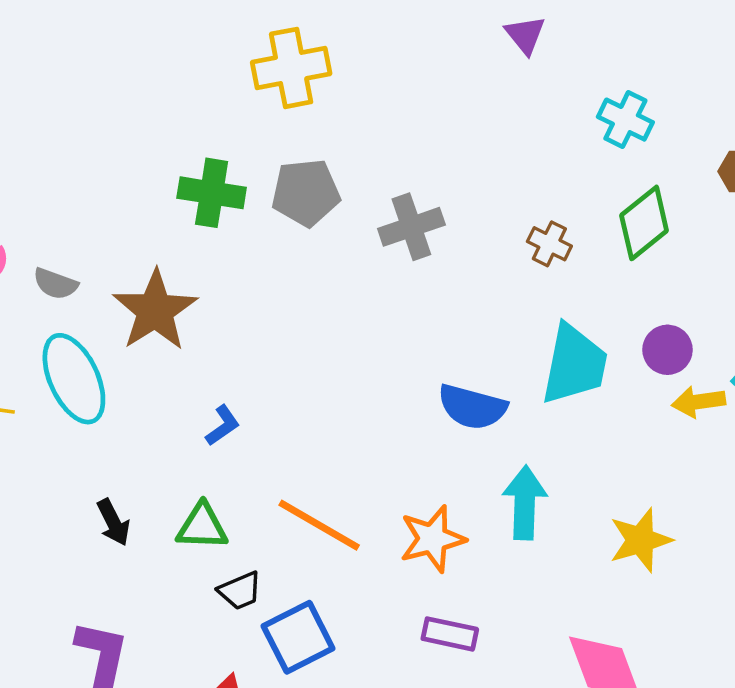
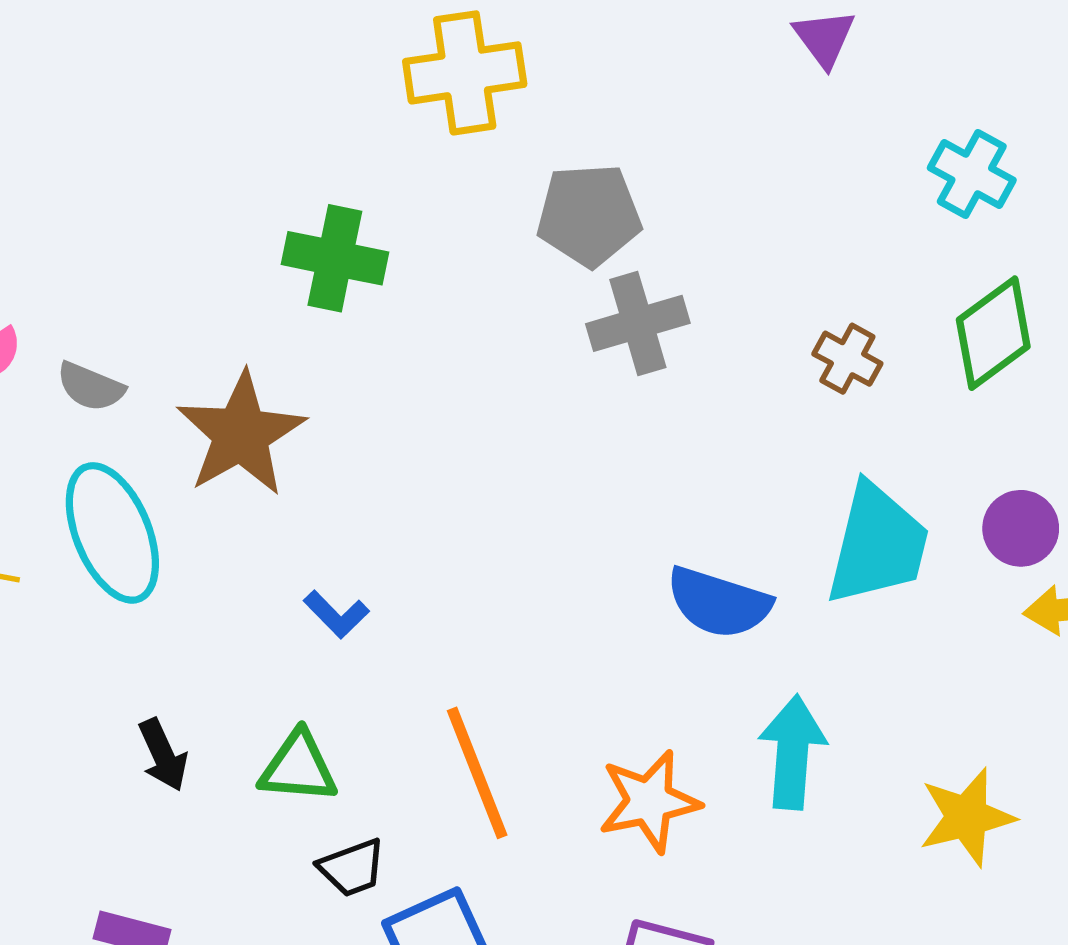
gray pentagon: (306, 193) -> (589, 215), moved
blue L-shape: (223, 425) -> (336, 614), turned 78
orange line: (319, 525) -> (477, 773), turned 36

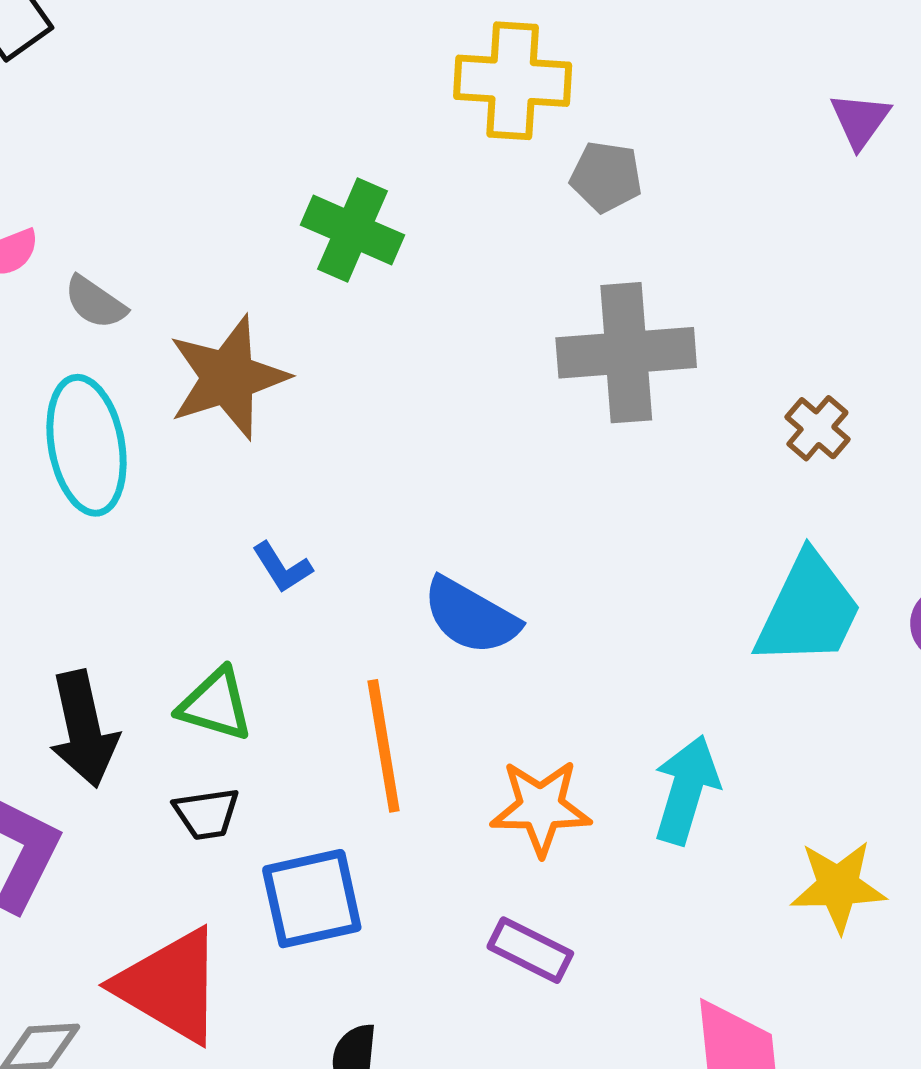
gray pentagon: (589, 215) -> (606, 177), moved, size x0.7
gray cross: (638, 323) -> (626, 353), size x1.4
blue semicircle: (719, 603) -> (471, 616), moved
black arrow: (163, 755) -> (84, 729), moved, size x1.6
black trapezoid: (352, 868) -> (207, 814), moved

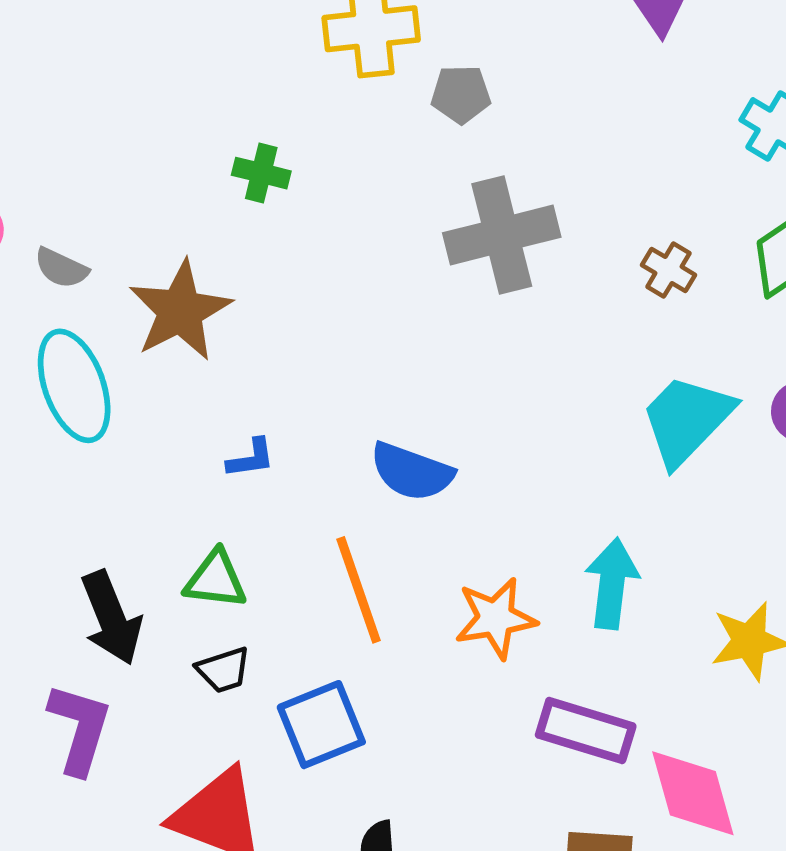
green cross: (352, 230) -> (261, 173), size x0.7
blue L-shape: (282, 567) -> (251, 458), turned -56
cyan trapezoid: (809, 610) -> (687, 420), turned -152
purple rectangle: (530, 950) -> (586, 731), moved, size x1.4

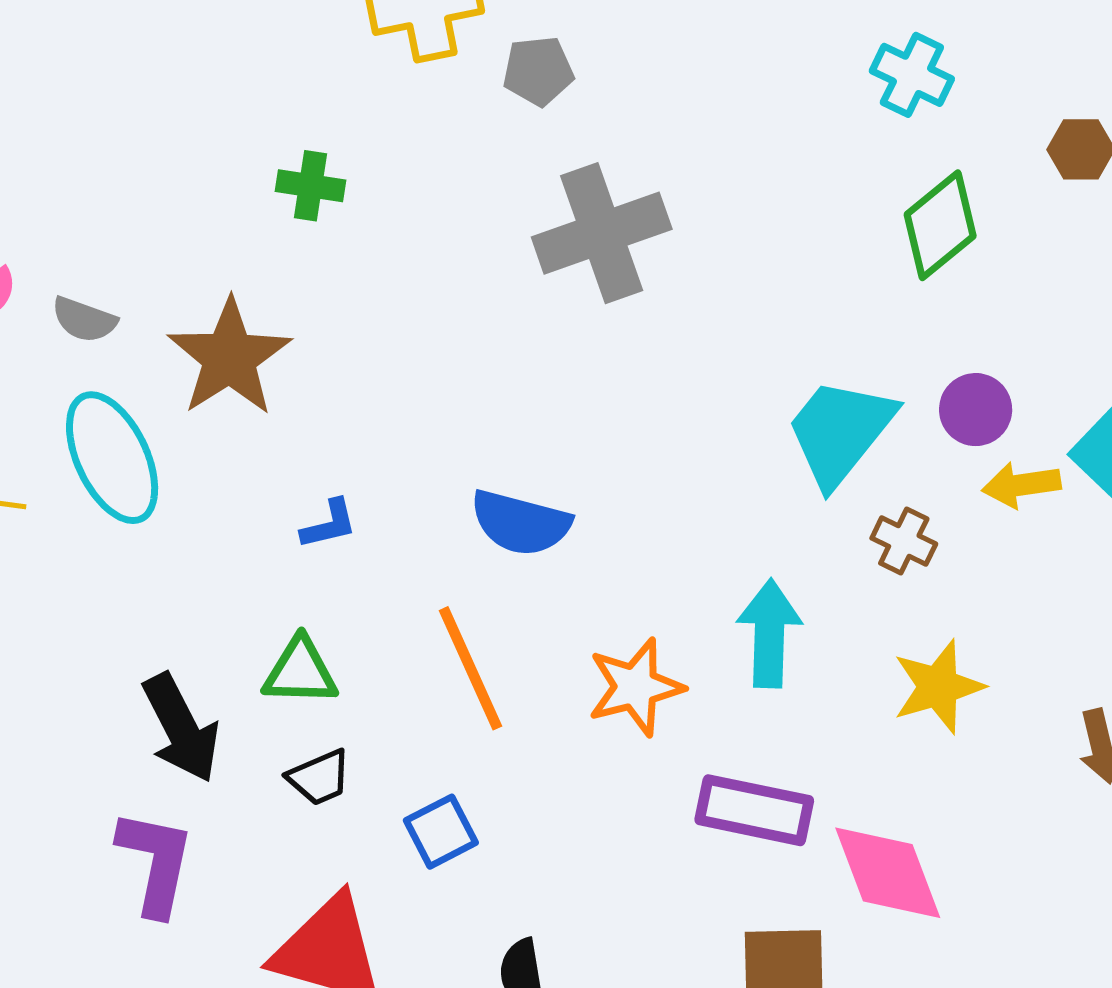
brown cross: (669, 270) -> (904, 541), moved
blue square: (321, 725) -> (441, 832), size x0.7

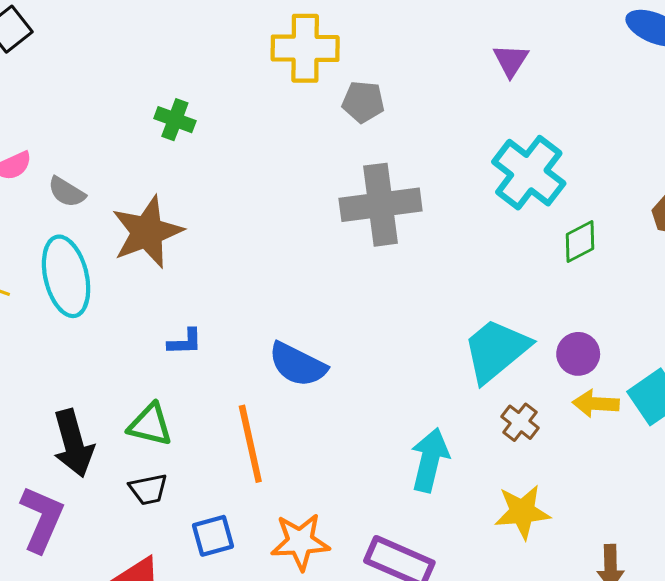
cyan cross: (912, 75) -> (529, 173), moved, size x1.5
green cross: (310, 186) -> (175, 120), moved
green diamond: (940, 225) -> (580, 241), size x0.7
orange star: (635, 687) -> (300, 542), moved

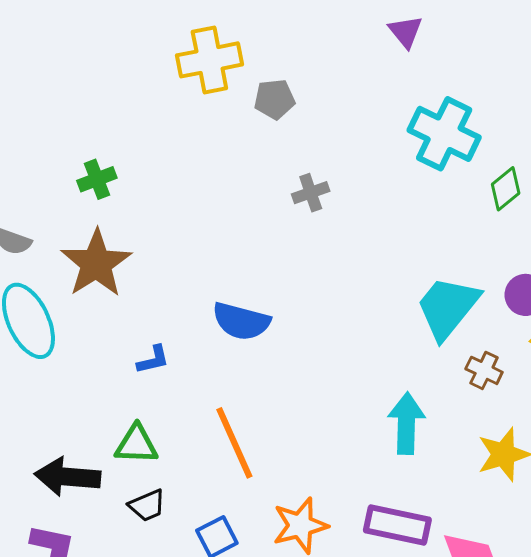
green cross: (175, 120) -> (97, 179), moved, turned -30
gray cross: (381, 205) -> (311, 193), size x0.5
blue semicircle: (298, 365) -> (241, 321), moved
black arrow: (73, 443) -> (68, 477), turned 122

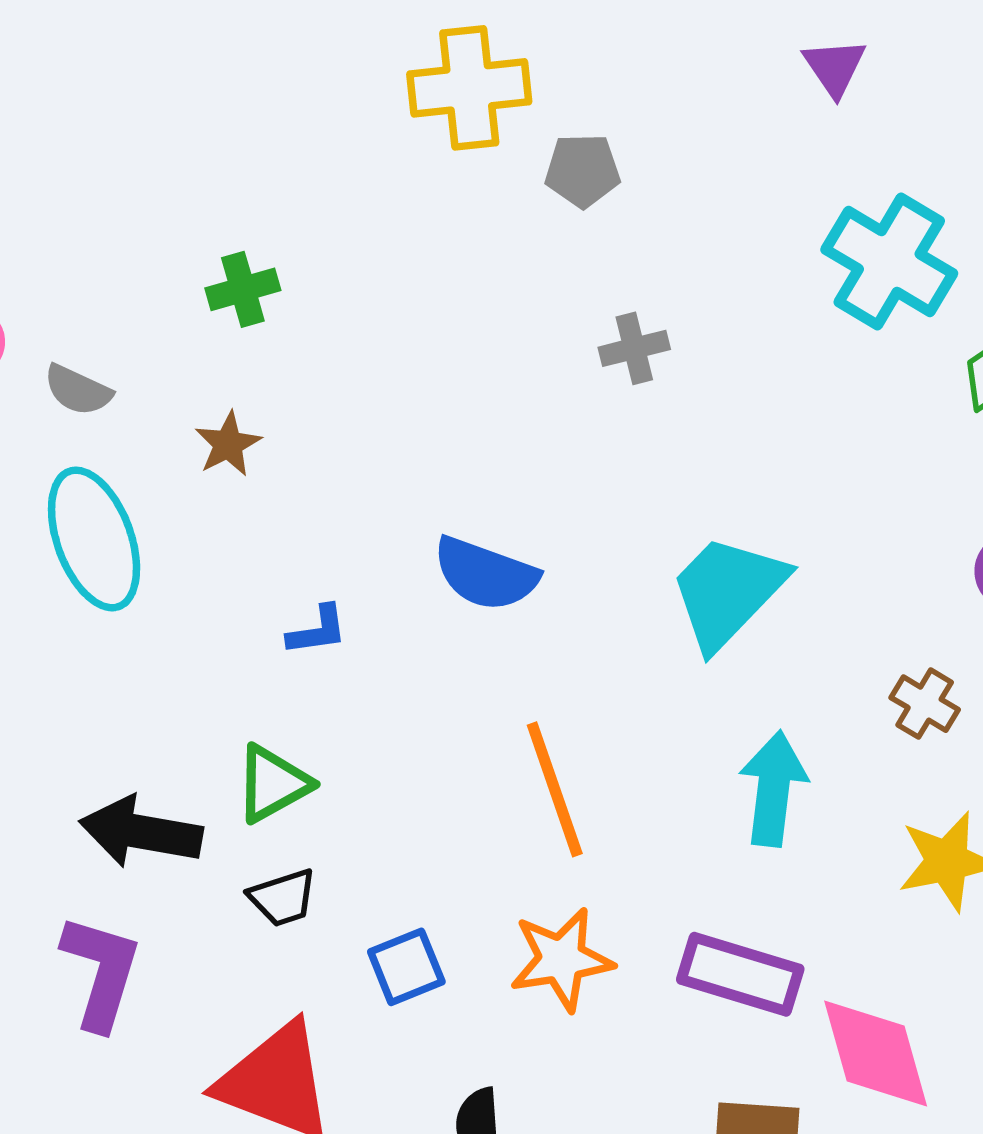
brown star: (96, 263) -> (228, 444), size x0.5
cyan trapezoid: (448, 307) -> (728, 592), moved
orange line: (234, 443) -> (555, 789), moved
green triangle: (136, 444) -> (273, 784), turned -36

